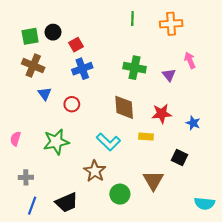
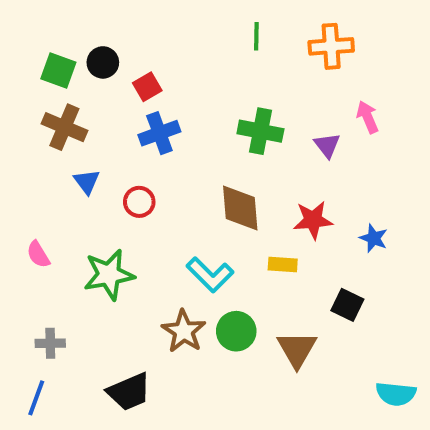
green square: (30, 36) -> (58, 71), turned 30
pink semicircle: (15, 139) -> (38, 254), moved, turned -48
green circle: (120, 194) -> (236, 331), moved
blue line: (32, 206) -> (36, 398), moved

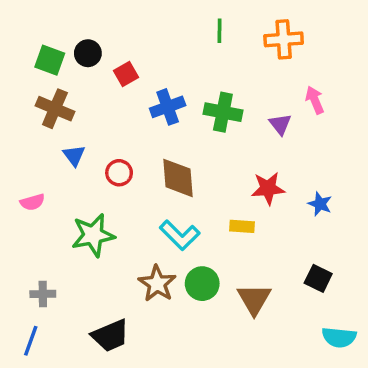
blue cross: (159, 133) -> (168, 107), moved
brown diamond: (240, 208) -> (178, 178), moved
pink semicircle: (38, 254) -> (32, 202), moved, turned -75
black square: (347, 305) -> (318, 278), moved

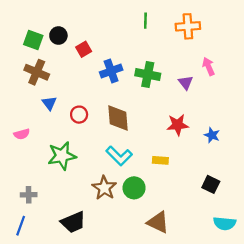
yellow rectangle: (242, 226) -> (160, 160), moved
brown triangle: (254, 299) -> (158, 222), moved, turned -35

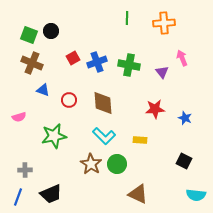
red square: (84, 49) -> (73, 58), moved
blue triangle: (49, 103) -> (43, 90), turned -32
black trapezoid: (73, 222) -> (51, 194), moved

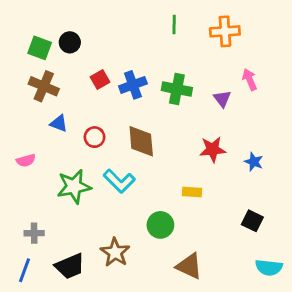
cyan L-shape: (104, 136) -> (119, 181), moved
brown star: (91, 164) -> (115, 252), moved

